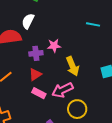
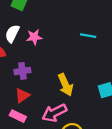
pink star: (54, 46) -> (34, 37), moved
pink rectangle: (39, 93) -> (18, 116), moved

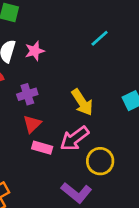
cyan line: (88, 36) -> (100, 38), turned -42
pink rectangle: (18, 116) -> (42, 148), moved

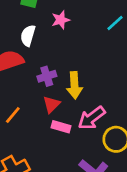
pink star: (35, 51) -> (61, 20), moved
yellow arrow: (82, 102) -> (74, 85), moved, turned 30

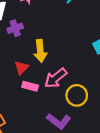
purple cross: (47, 76) -> (15, 28), moved

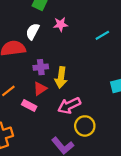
purple cross: (15, 28) -> (41, 67), moved
pink rectangle: (30, 86) -> (29, 106), moved

